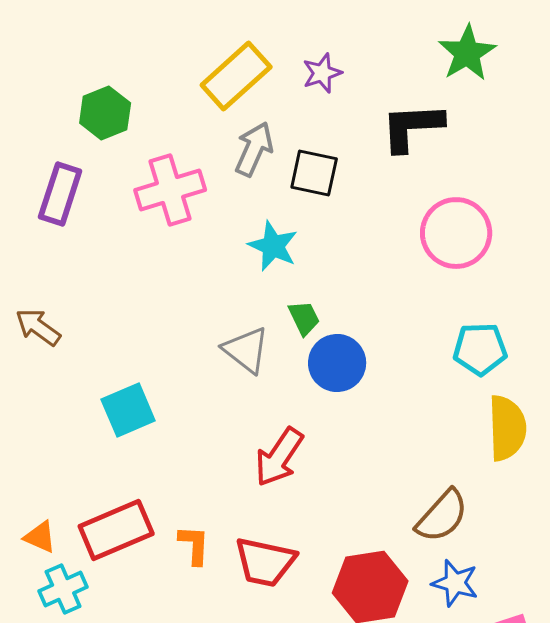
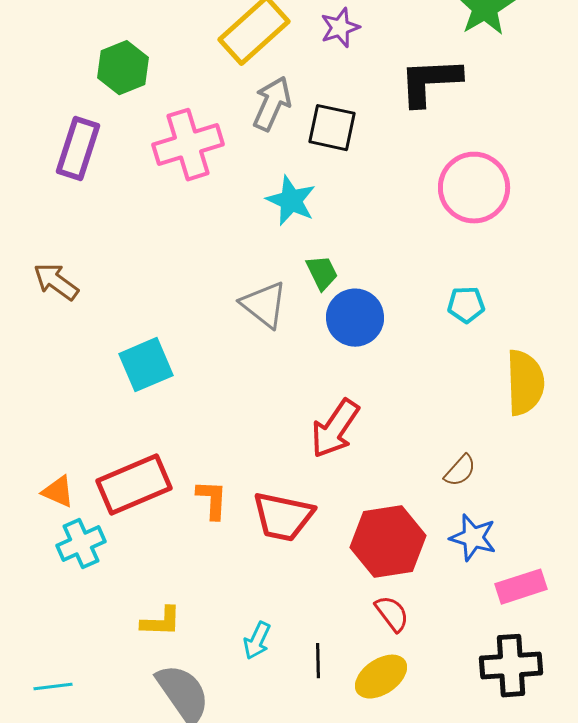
cyan pentagon: (480, 349) -> (466, 305), moved, size x0.7
red arrow: (279, 457) -> (335, 429), moved
brown semicircle: (442, 516) -> (460, 471), size x0.6

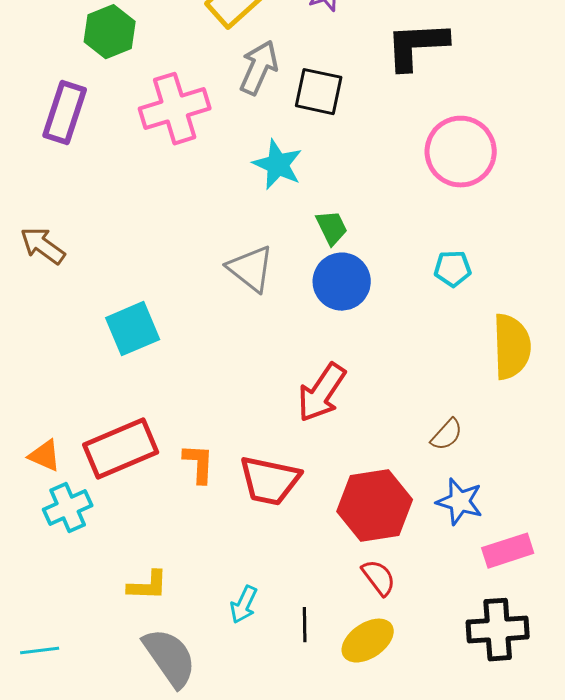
green trapezoid: (322, 273) -> (332, 228), moved

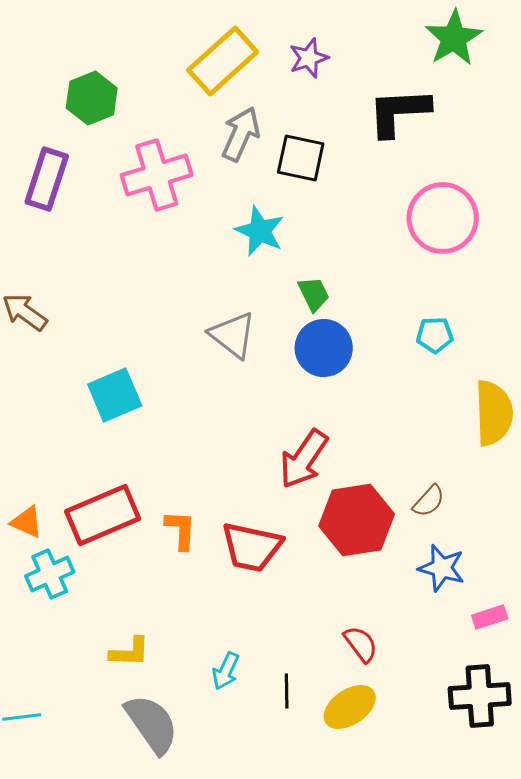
red hexagon: (375, 506) -> (357, 520), moved
pink rectangle: (508, 551) -> (490, 617), size x0.7

